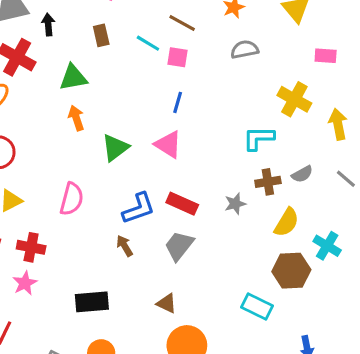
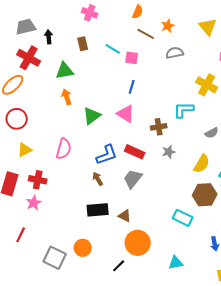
brown line: (182, 23) -> (146, 34), moved
brown cross: (268, 182) -> (159, 127), moved
black rectangle: (92, 302) -> (98, 210), moved

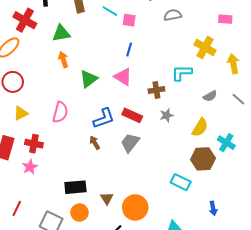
black rectangle: (98, 210) -> (75, 187), moved
brown triangle: (125, 216) -> (107, 198), moved, turned 32
red line: (21, 235) -> (17, 208), moved

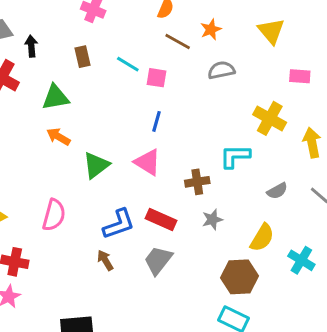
orange arrow: (63, 60) -> (58, 137), turned -42
brown hexagon: (203, 159) -> (239, 277), moved

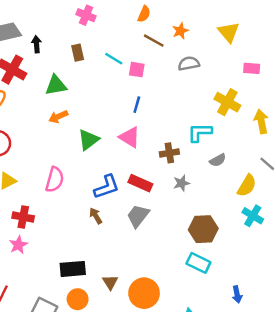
orange arrow: (58, 137) -> (58, 117), turned -54
gray semicircle: (277, 191) -> (218, 160), moved
yellow semicircle: (262, 238) -> (247, 186), moved

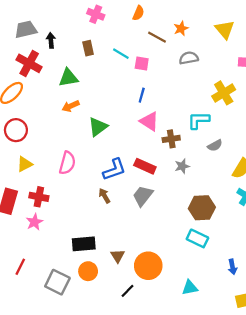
orange semicircle: (144, 14) -> (138, 13), moved
yellow cross: (227, 102) -> (224, 93), turned 30
pink triangle: (130, 137) -> (149, 121), moved

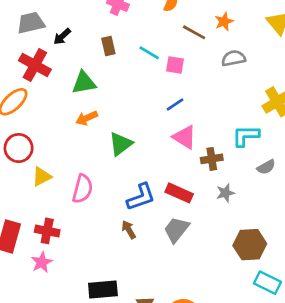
black arrow: (51, 40) -> (62, 36), turned -128
blue line: (142, 95) -> (175, 104), turned 40
yellow triangle: (25, 164) -> (42, 177), moved
cyan rectangle: (197, 238) -> (268, 283), moved

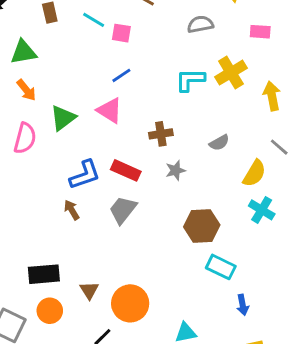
gray semicircle: (234, 58) -> (200, 24), moved
orange arrow: (87, 118) -> (26, 90), turned -105
cyan L-shape: (246, 136) -> (190, 80), moved
pink triangle: (185, 137) -> (110, 111), moved
pink semicircle: (83, 189) -> (25, 138), moved

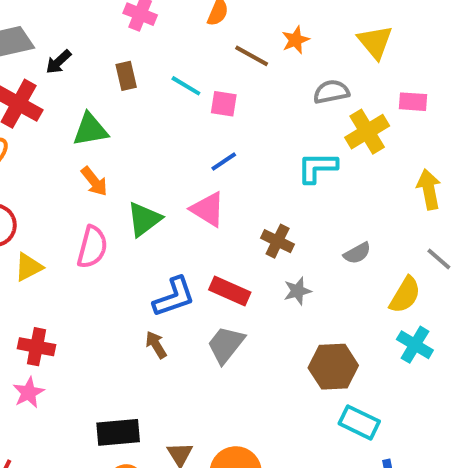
yellow cross: (231, 73) -> (367, 132), moved
brown cross: (161, 134) -> (278, 241), turned 35

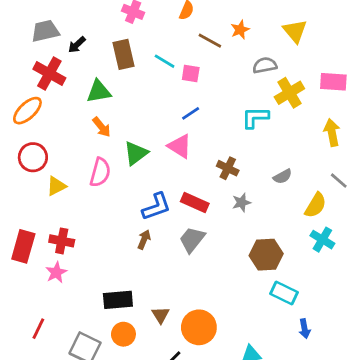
brown rectangle: (126, 76) -> (123, 54), size x1.5
pink rectangle: (413, 102) -> (333, 82), moved, size x1.4
brown arrow: (156, 345) -> (144, 240), turned 54

